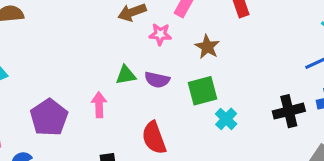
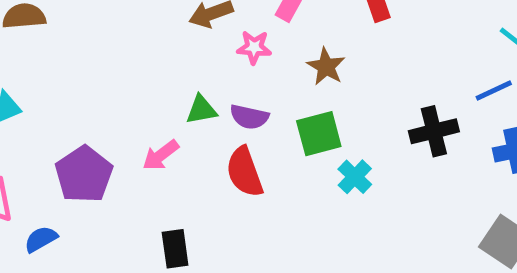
pink arrow: (99, 105) -> (161, 155), turned -125
black cross: (289, 111) -> (434, 131), moved
red semicircle: (154, 138) -> (245, 172), moved

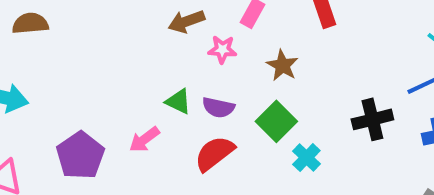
green triangle: (201, 110) -> (178, 101), turned 36
green square: (319, 134) -> (276, 121), turned -30
red semicircle: (245, 172) -> (214, 153), turned 72

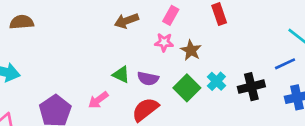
pink star: (222, 49) -> (164, 42), moved
cyan cross: (306, 157) -> (216, 81), moved

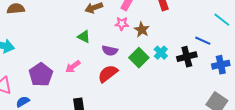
blue line: (285, 64) -> (203, 41), moved, turned 49
green triangle: (121, 75) -> (84, 37), moved

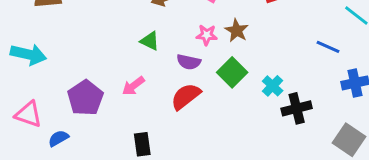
pink star: (122, 24) -> (207, 35), moved
cyan cross: (161, 53) -> (273, 86), moved
black cross: (187, 57) -> (297, 108), moved

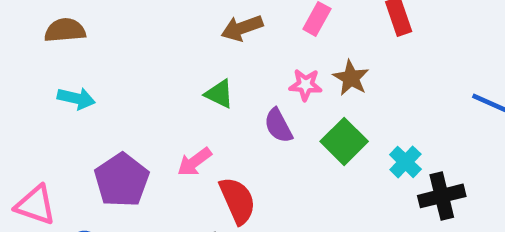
cyan arrow: (28, 54) -> (76, 98), moved, size x0.7
purple semicircle: (189, 62) -> (278, 126), turned 50
red semicircle: (186, 96) -> (237, 201), moved, turned 104

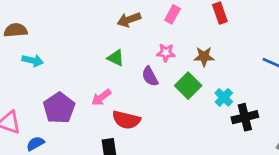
brown semicircle: (65, 30) -> (16, 30), moved
brown star: (351, 78) -> (204, 57), moved, turned -30
red semicircle: (237, 201) -> (126, 120), turned 128

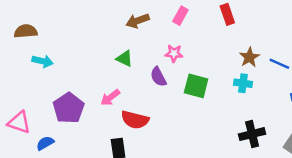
brown star: (204, 57) -> (249, 57), moved, turned -30
green square: (188, 86) -> (196, 86), turned -30
cyan cross: (224, 97) -> (243, 83), moved, turned -36
black cross: (245, 117) -> (252, 134), moved

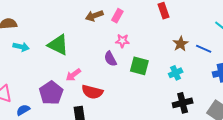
pink rectangle: (180, 16) -> (117, 16), moved
green triangle: (125, 59) -> (58, 45), moved, size x1.6
cyan cross: (243, 83) -> (176, 73), moved, turned -32
purple pentagon: (69, 108) -> (51, 93), moved

